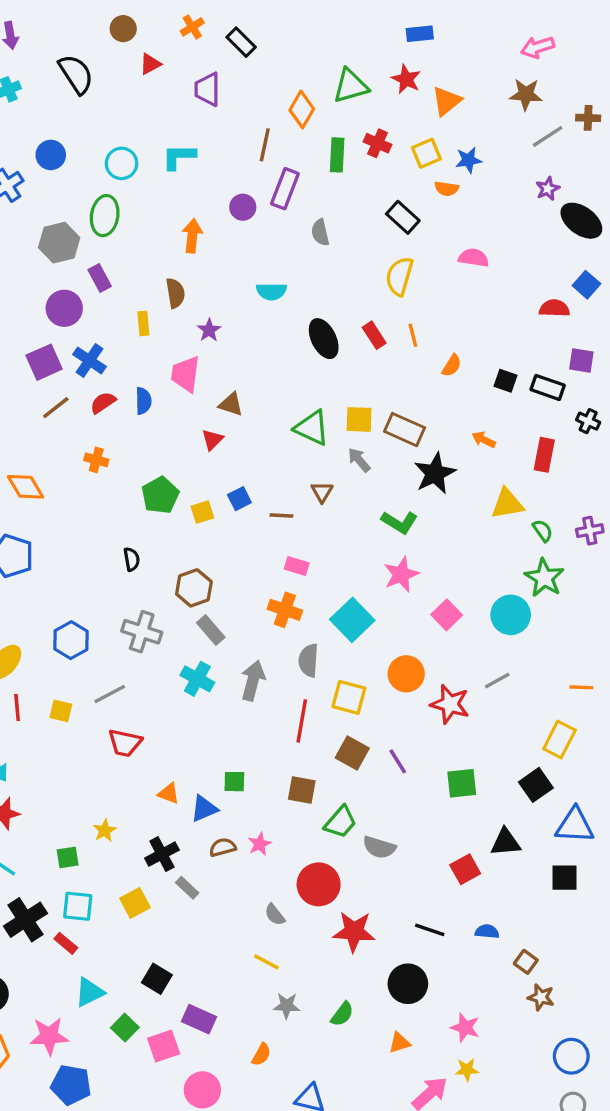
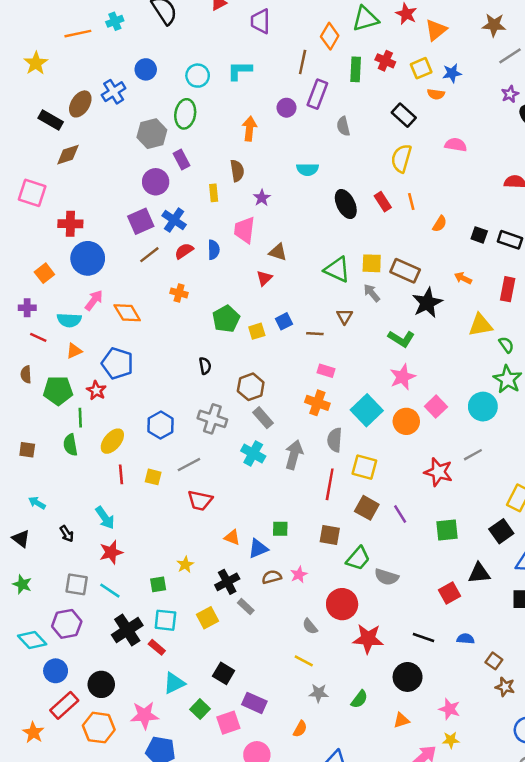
orange circle: (406, 674) -> (406, 421), moved

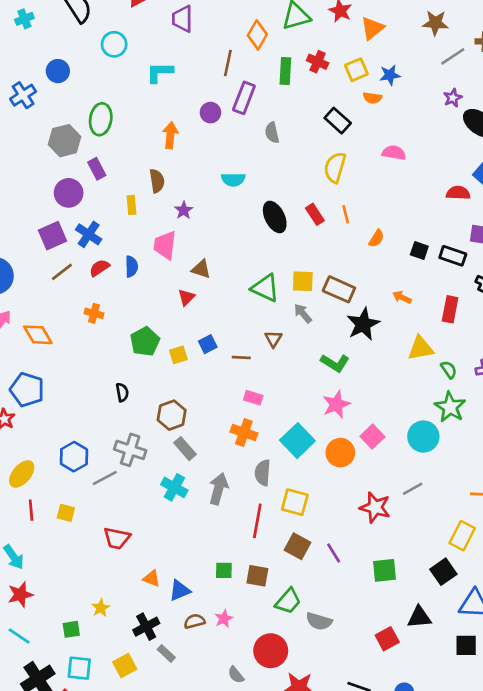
cyan circle: (198, 76) -> (114, 44), moved
gray line: (189, 465) -> (105, 478), moved
green square: (280, 529) -> (224, 570), moved

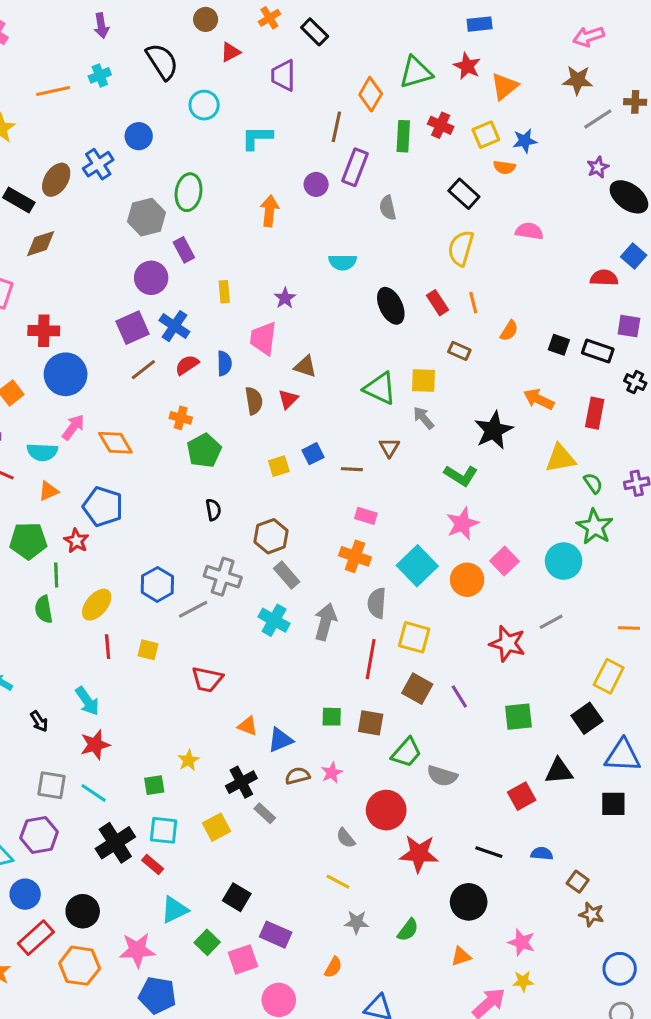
brown semicircle: (157, 181) -> (254, 401), moved
brown rectangle: (339, 289) -> (459, 351), moved, size x0.6
orange arrow: (402, 297) -> (539, 399), size x1.4
green pentagon: (145, 341) -> (204, 451), moved

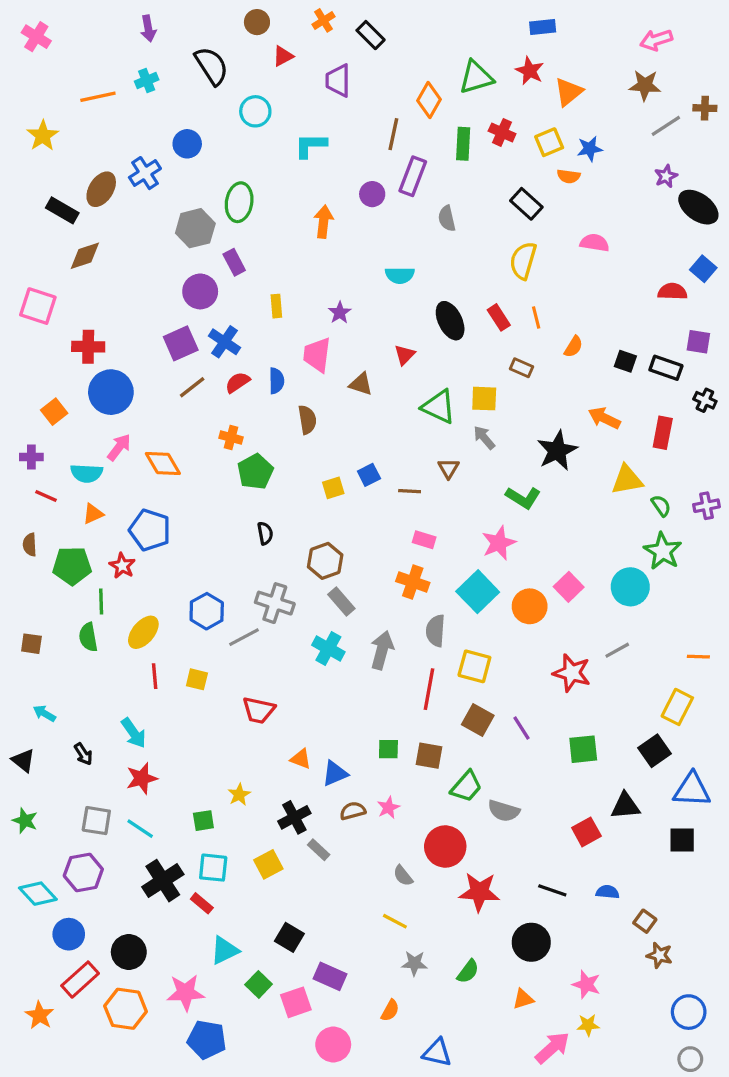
red triangle: (288, 399) -> (405, 355), moved
pink star: (462, 524) -> (499, 543), moved

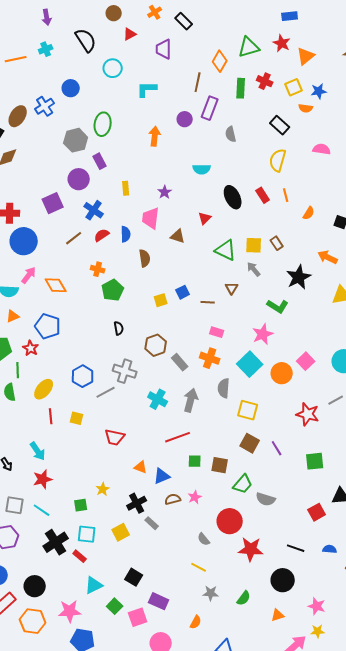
purple square: (181, 343) -> (53, 203), moved
brown rectangle: (521, 368) -> (277, 243), moved, turned 32
gray rectangle: (341, 601) -> (180, 362), moved
red line: (429, 689) -> (178, 437), moved, turned 60

